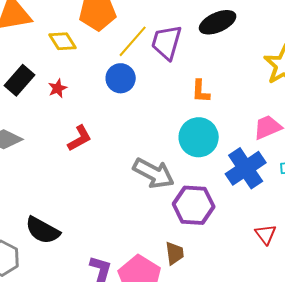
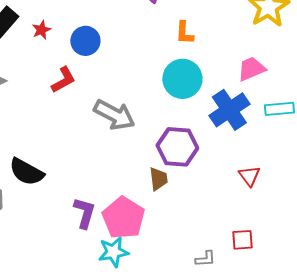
blue circle: (121, 78) -> (85, 41), moved
gray arrow: (154, 173) -> (114, 115), moved
brown trapezoid: (175, 253) -> (158, 179), moved

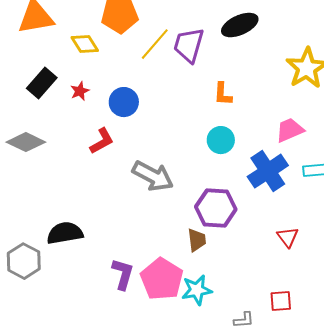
cyan circle: (182, 79) -> (221, 140), size x0.7
black semicircle: (26, 172) -> (65, 233), turned 141
cyan star: (113, 252) -> (197, 290), moved

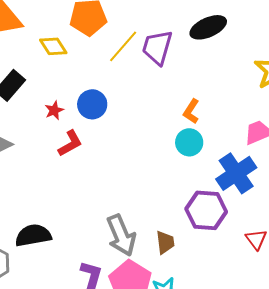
red star: (80, 91) -> (54, 110), moved
orange L-shape: (223, 94) -> (191, 111), moved, turned 30
gray arrow: (153, 176) -> (121, 235), moved, turned 39
purple hexagon: (216, 208) -> (206, 210), moved

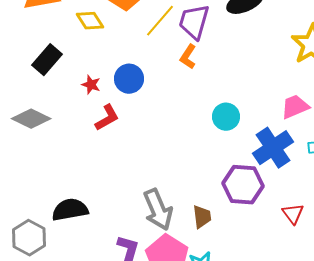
red star: (54, 110) -> (91, 85), turned -30
orange L-shape: (191, 111) -> (188, 57), moved

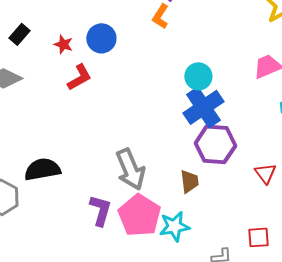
black rectangle: (47, 60) -> (19, 34), moved, size x0.7
blue cross: (273, 148) -> (203, 107), moved
brown trapezoid: (202, 217) -> (189, 181), moved

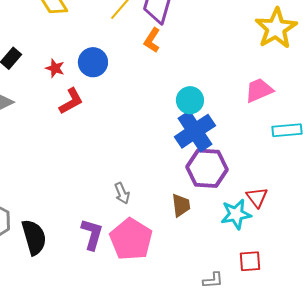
black semicircle: (42, 169) -> (34, 237), moved, turned 84
gray arrow: (130, 169) -> (122, 193), size x0.5
cyan star: (174, 226) -> (236, 214), moved

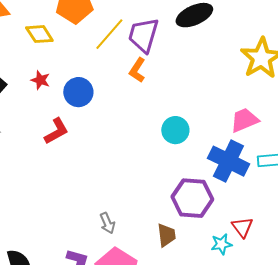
red star: (55, 68) -> (40, 80), moved
blue cross: (195, 131) -> (228, 161), moved, turned -30
cyan star: (236, 214) -> (221, 244), size x0.7

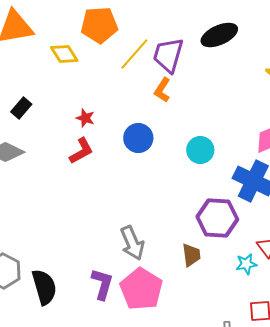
red star: (40, 80) -> (85, 118), moved
blue circle: (78, 92) -> (138, 138), moved
gray arrow: (107, 223) -> (132, 243), size x1.6

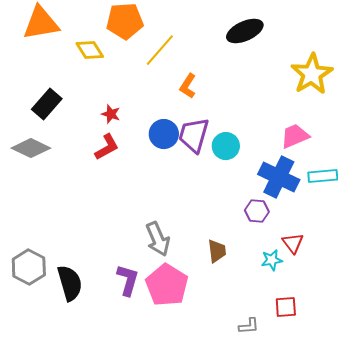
purple trapezoid: (168, 55) -> (194, 135), moved
black rectangle: (21, 108) -> (47, 104), size x1.4
purple hexagon: (217, 218) -> (257, 211), moved, size x0.6

